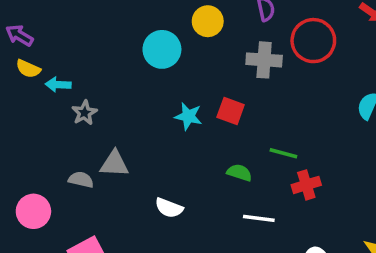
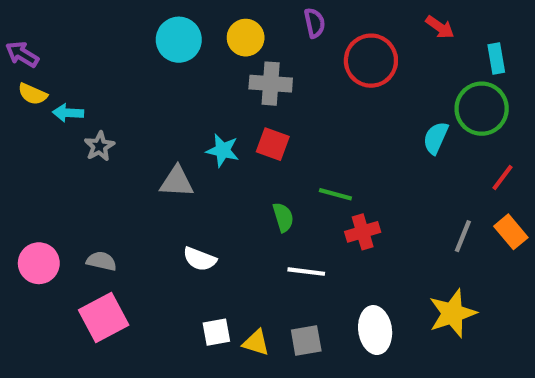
cyan circle: (162, 49) -> (179, 40), moved
gray cross: (264, 60) -> (271, 84), moved
gray triangle: (114, 164) -> (177, 182), moved
green semicircle: (239, 173) -> (283, 217), turned 55
gray semicircle: (81, 180) -> (101, 261), moved

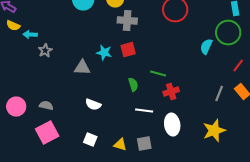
red square: (273, 144) -> (128, 50), turned -35
white ellipse: (375, 330) -> (172, 124), moved
white square: (216, 332) -> (90, 140), moved, turned 32

